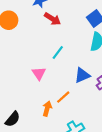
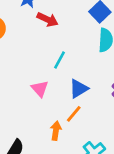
blue triangle: (82, 75) -> (79, 89), moved

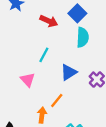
red arrow: (47, 19) -> (49, 21), moved
blue triangle: (79, 89) -> (69, 72), moved

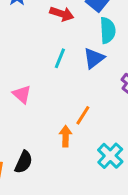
blue triangle: (69, 72) -> (94, 58), moved
pink triangle: (28, 80) -> (22, 94), moved

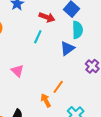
cyan line: (60, 58) -> (38, 37), moved
orange arrow: (66, 136) -> (46, 100), turned -32

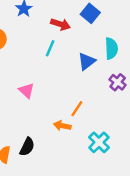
cyan semicircle: (78, 30) -> (111, 48), moved
orange arrow: (46, 100) -> (62, 126), turned -48

